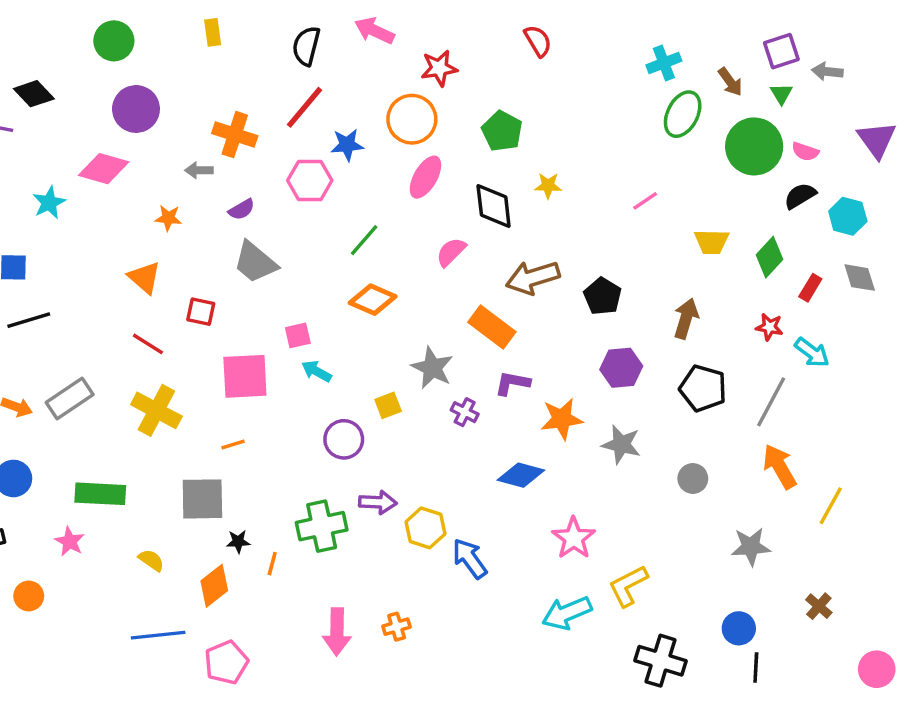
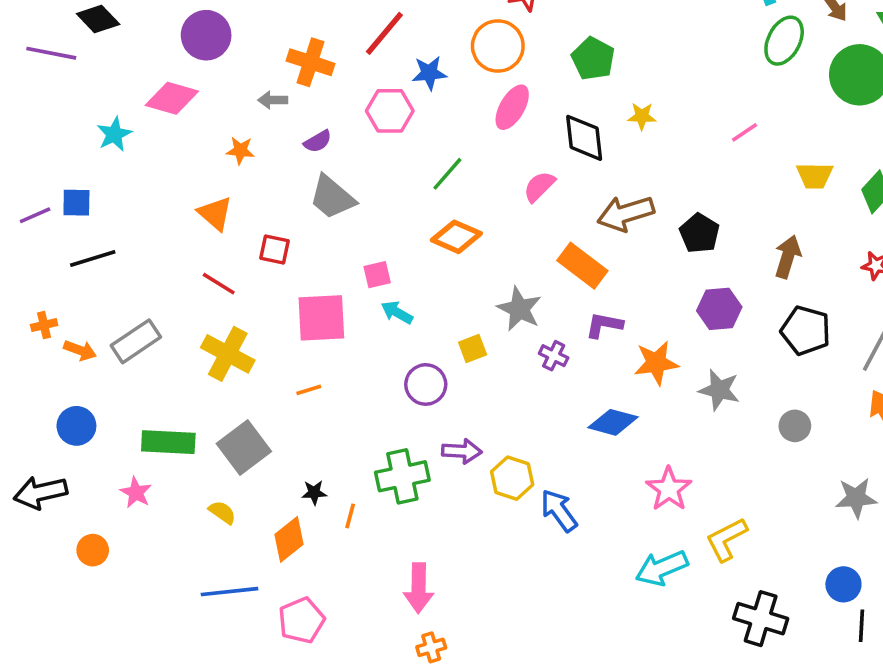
gray square: (202, 499) -> (244, 448), moved, turned -36
orange cross: (397, 627) -> (431, 647), moved

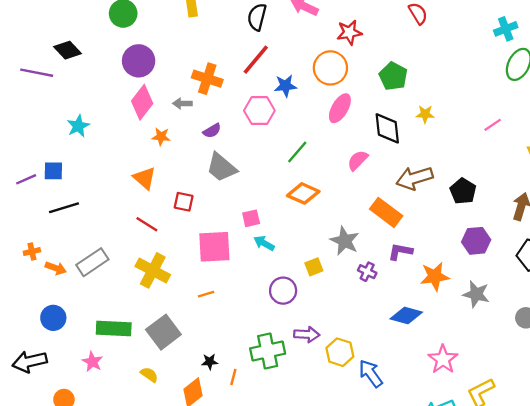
pink diamond: (172, 98) -> (142, 102), moved, turned -68

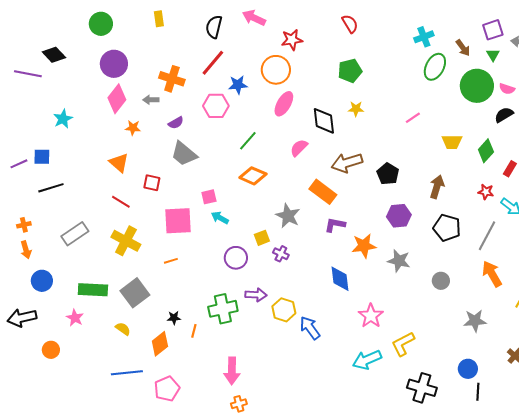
green pentagon: (393, 76) -> (350, 71), moved, turned 30
orange arrow: (56, 268) -> (26, 250), moved, turned 54
purple cross: (367, 272) -> (281, 254), moved
blue diamond: (406, 315) -> (340, 279), turned 68

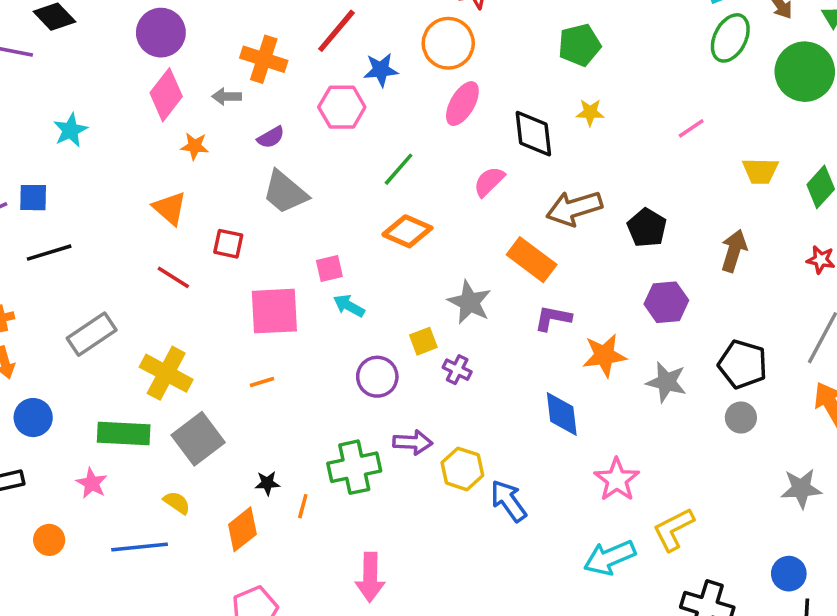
black pentagon: (447, 228) -> (743, 364), moved
yellow cross: (126, 241) -> (166, 373), moved
blue line: (127, 373) -> (140, 547), moved

